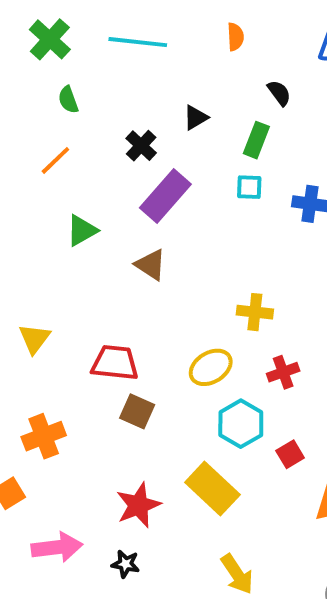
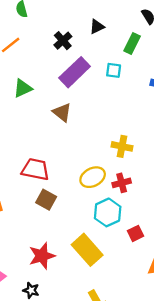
cyan square: (249, 187) -> (114, 70), moved
red cross: (283, 372) -> (122, 183), moved

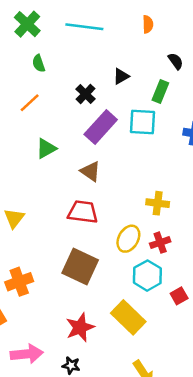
cyan square: (114, 70) -> (143, 122), size x1.6
red trapezoid: (35, 169) -> (83, 212), moved
yellow ellipse: (93, 177) -> (128, 239), turned -30
brown square: (46, 200) -> (80, 267), size x1.6

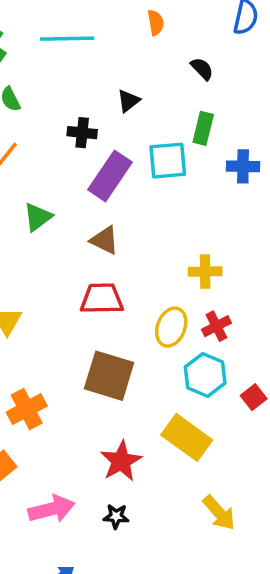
green rectangle: (160, 92) -> (203, 128), moved
black cross: (85, 94) -> (82, 133), turned -30

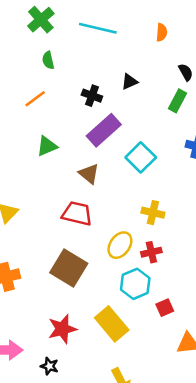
green rectangle: (203, 128) -> (178, 101), moved
cyan square: (168, 161) -> (141, 157), moved, turned 36

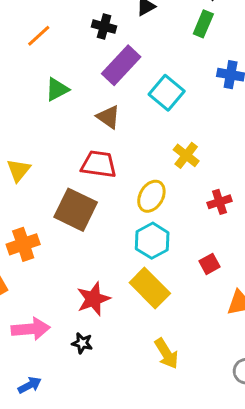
yellow cross: (153, 213) -> (186, 155), turned 30
red cross: (151, 252) -> (219, 202), moved
brown square: (69, 268) -> (76, 210), moved
cyan hexagon: (135, 284) -> (152, 241), moved

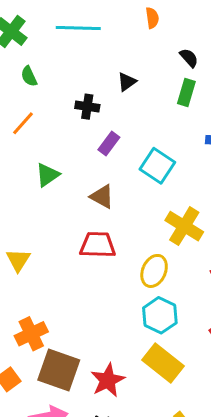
purple rectangle: (121, 65) -> (109, 143), size x0.6
yellow cross: (186, 155) -> (184, 226), size x1.4
brown square: (76, 210) -> (59, 370), moved

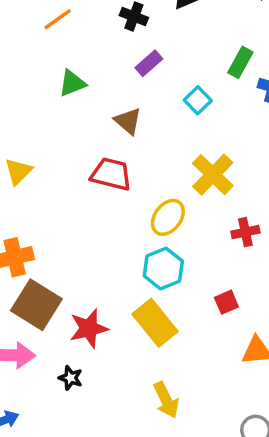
green rectangle: (186, 93) -> (240, 62), moved
cyan square: (157, 166) -> (198, 100), size x0.7

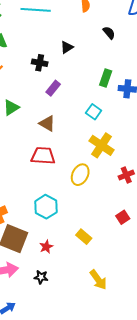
cyan square: (198, 100) -> (94, 112), moved
cyan hexagon: (163, 269) -> (46, 207), moved
yellow rectangle: (155, 323) -> (84, 237), size x0.6
red star: (89, 328) -> (46, 247), size x0.6

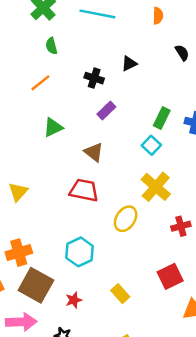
green rectangle: (106, 78) -> (162, 118), moved
red square: (123, 217) -> (170, 276), size x1.5

